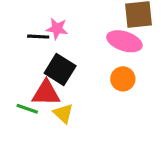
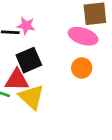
black square: (60, 69) -> (29, 60), turned 35
yellow triangle: (63, 113) -> (31, 97), size x1.5

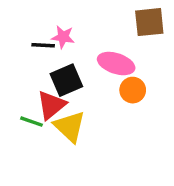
pink ellipse: (83, 36) -> (116, 64), moved
red triangle: (17, 80) -> (51, 105), turned -40

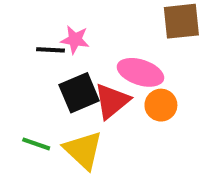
red triangle: (51, 105) -> (112, 101), moved

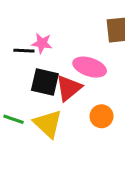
black square: (79, 93) -> (45, 82), turned 36
orange circle: (161, 105) -> (102, 116), moved

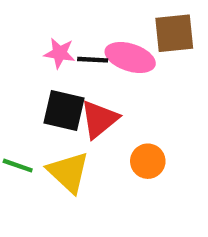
black line: (24, 51) -> (93, 60), moved
pink ellipse: (90, 67) -> (130, 58), moved

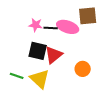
orange circle: (148, 161) -> (83, 69), moved

